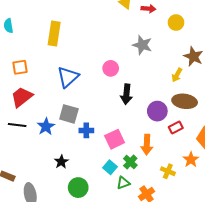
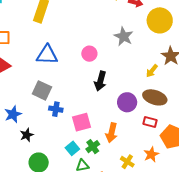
yellow circle: (176, 23) -> (160, 20), size x1.6
blue triangle: (68, 77) -> (47, 55), turned 35
blue star: (46, 127) -> (13, 114), moved
red rectangle: (176, 128) -> (150, 122), moved, turned 32

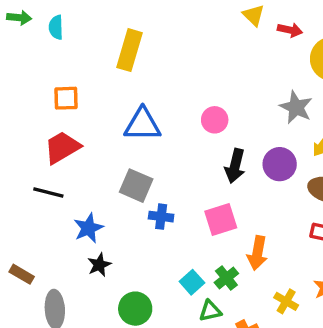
gray star: (124, 36) -> (296, 107), moved
purple circle: (127, 102) -> (280, 164), moved
pink square: (81, 122) -> (221, 219), moved
black star: (27, 135) -> (99, 265), moved

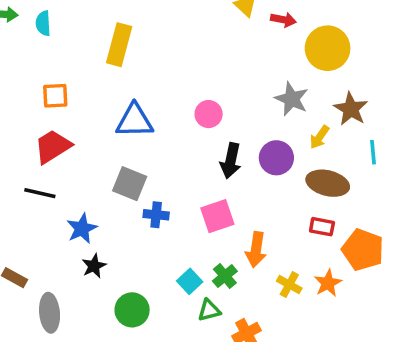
yellow cross: (286, 301) -> (289, 285), moved

